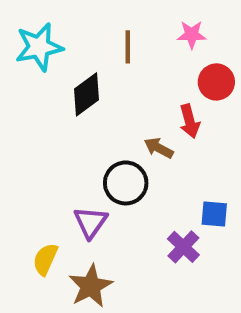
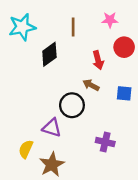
red arrow: (190, 121) -> (98, 60), moved
blue square: (214, 214) -> (124, 93), moved
purple triangle: (91, 222) -> (52, 128), turned -48
purple cross: (183, 247) -> (105, 142), turned -30

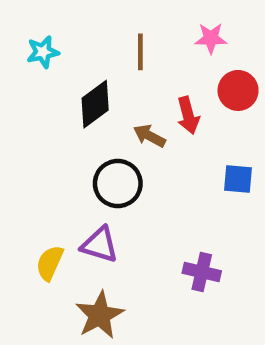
cyan star: (22, 27) -> (43, 52), size x0.6
brown arrow: (91, 85) -> (150, 136), moved
black circle: (72, 105) -> (118, 184), moved
yellow semicircle: (26, 149) -> (50, 263), moved

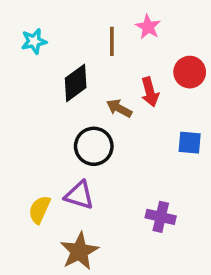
pink star: (211, 38) -> (148, 27), moved, turned 30

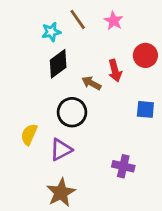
cyan star: (34, 41) -> (51, 32), moved
brown line: (112, 41) -> (78, 19), moved, turned -35
purple triangle: (79, 195) -> (61, 150), turned -45
yellow semicircle: (39, 210) -> (29, 134), moved

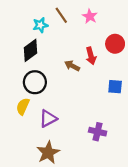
black diamond: (58, 64) -> (30, 50), moved
black circle: (72, 112) -> (35, 82), moved

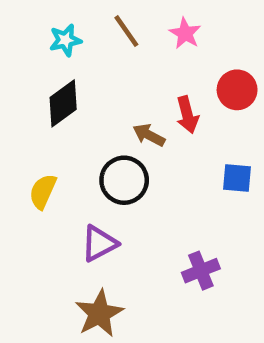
cyan star: (40, 25) -> (65, 40), moved
black circle: (35, 82) -> (124, 180), moved
yellow semicircle: (23, 106) -> (43, 191), moved
purple cross: (98, 132) -> (201, 271), turned -35

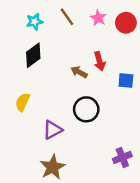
red circle: (237, 90) -> (126, 23), moved
blue square: (237, 178) -> (126, 80), moved
black circle: (124, 180) -> (86, 109), moved
purple cross: (201, 271) -> (122, 157), moved

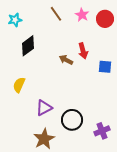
cyan star: (35, 22) -> (15, 20), moved
black circle: (86, 109) -> (72, 120), moved

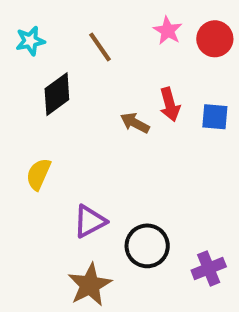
brown line: (56, 14) -> (100, 47), moved
blue square: (105, 67) -> (215, 117), moved

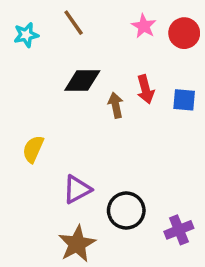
brown line: (100, 47) -> (74, 23), moved
black diamond: (57, 94) -> (82, 81), moved, turned 36
brown arrow: (135, 123) -> (116, 105), turned 50

